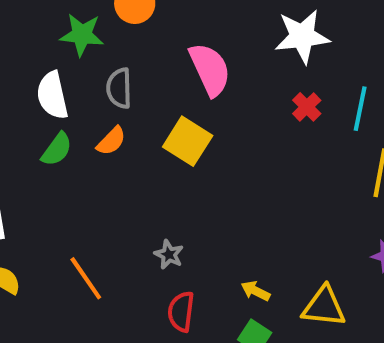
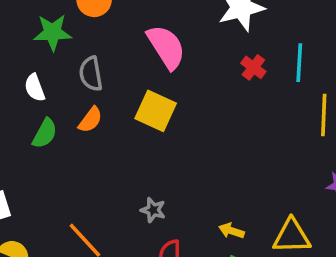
white semicircle: (52, 95) -> (35, 88), size x0.7

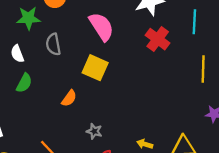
cyan line: (299, 63) -> (194, 22), moved
red cross: (253, 67) -> (158, 39), size x1.5
orange semicircle: (90, 120) -> (69, 98), moved

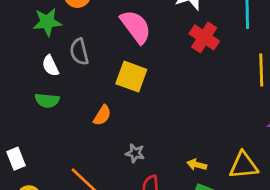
white semicircle: (17, 54) -> (50, 66), moved
green semicircle: (24, 83) -> (47, 100), turned 72

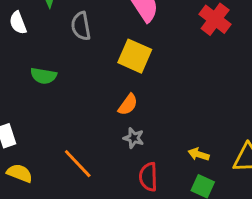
white semicircle: (50, 66) -> (18, 23), moved
orange semicircle: (102, 115) -> (128, 105), moved

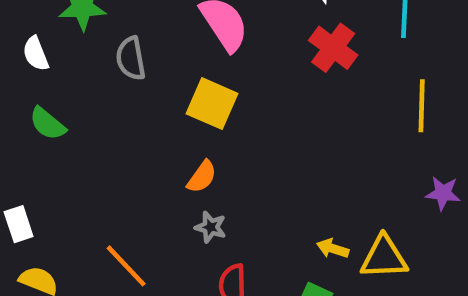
green semicircle: (43, 76) -> (47, 124), moved, turned 30
yellow arrow: (199, 154) -> (333, 248), moved

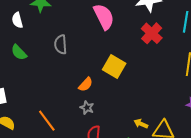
gray semicircle: (131, 58) -> (61, 44), moved
yellow square: (212, 104) -> (114, 67), moved

